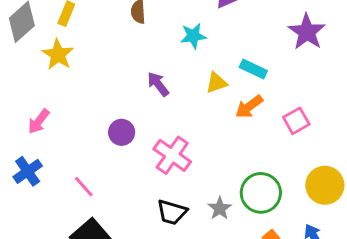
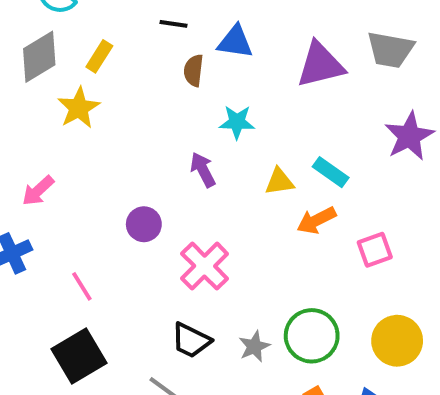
cyan star: (193, 36) -> (237, 122), moved

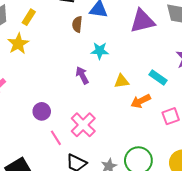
cyan rectangle: (331, 172) -> (158, 78), moved
purple circle: (144, 224) -> (42, 111), moved
pink line: (82, 286) -> (56, 138), moved

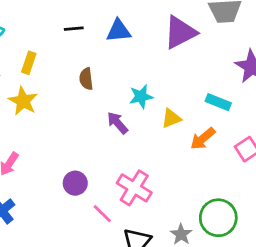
brown semicircle: (77, 24) -> (86, 79), moved
cyan star: (100, 51) -> (141, 97), moved

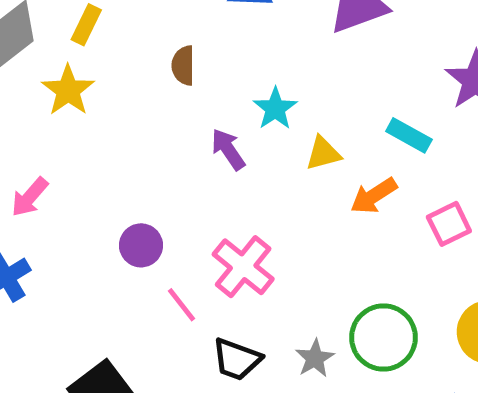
cyan star: (141, 97) -> (275, 109), turned -30

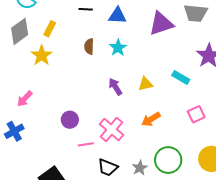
cyan star: (275, 109) -> (118, 48), moved
purple arrow: (228, 149) -> (115, 87), moved
orange arrow: (374, 196) -> (151, 119), moved
pink line: (181, 305) -> (86, 144), turned -63

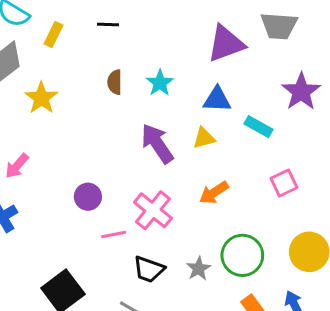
blue triangle: (117, 16) -> (217, 99), moved
yellow rectangle: (50, 29) -> (53, 34), moved
purple arrow: (115, 87) -> (157, 144), size x1.5

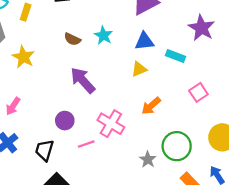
brown semicircle: (115, 82) -> (72, 39), turned -56
purple arrow: (157, 144) -> (83, 80), moved
black trapezoid: (149, 269) -> (44, 150), moved, turned 95

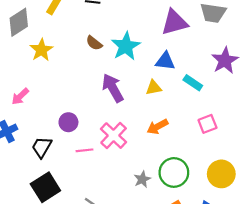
cyan star: (103, 35) -> (126, 46), size x1.5
purple arrow: (83, 80) -> (113, 88), moved

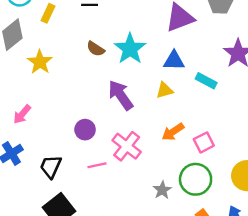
purple circle: (68, 122) -> (85, 130), moved
pink square: (207, 124) -> (204, 142), moved

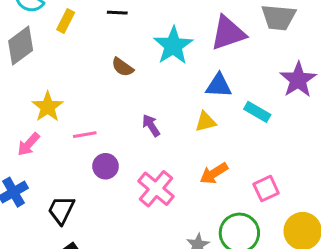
cyan star: (130, 49) -> (173, 46), moved
yellow star: (40, 62) -> (48, 107), moved
purple arrow: (121, 95) -> (151, 125), size x0.6
pink square: (204, 142) -> (266, 189), moved
pink line: (97, 165) -> (85, 135), moved

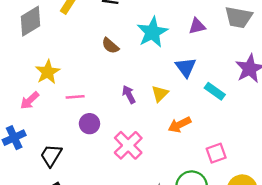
purple triangle: (228, 33) -> (197, 26), size x0.6
blue triangle: (219, 85) -> (186, 67), turned 45
yellow triangle: (206, 122) -> (160, 94), moved, turned -36
orange arrow: (214, 173) -> (180, 125), moved

